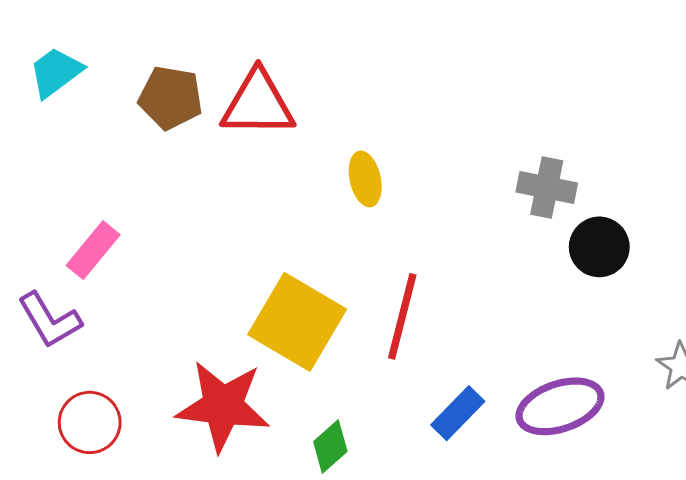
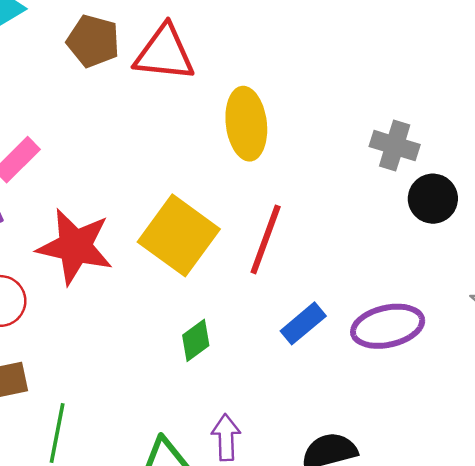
yellow ellipse: (365, 179) -> (246, 124), size x1.6
red star: (223, 406) -> (75, 246), moved

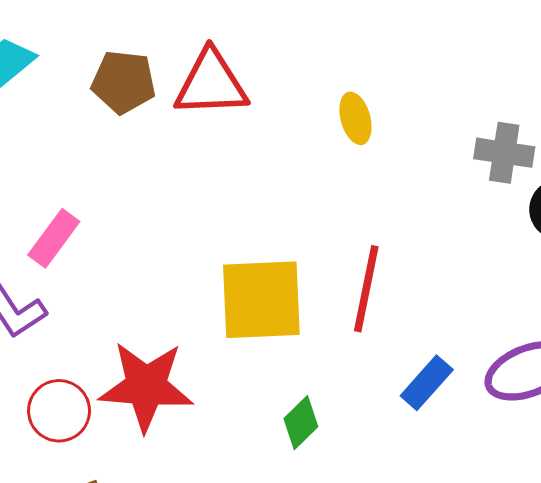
yellow ellipse: (246, 124) -> (355, 118), moved, size x0.6
yellow square: (179, 235) -> (261, 300), turned -30
red star: (75, 246) -> (146, 386), moved

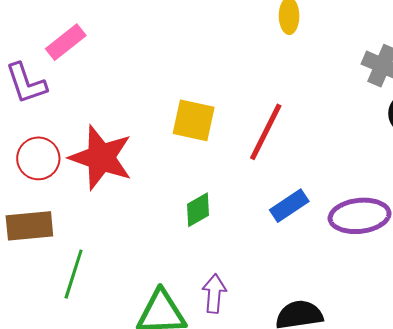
yellow square: (261, 300) -> (194, 120), size x0.7

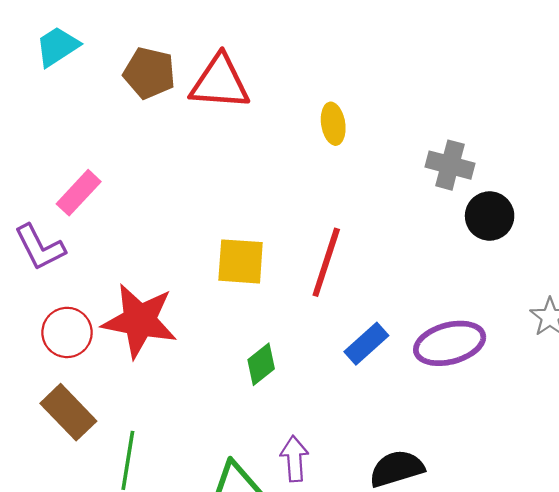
brown rectangle: (29, 226) -> (68, 412), turned 60

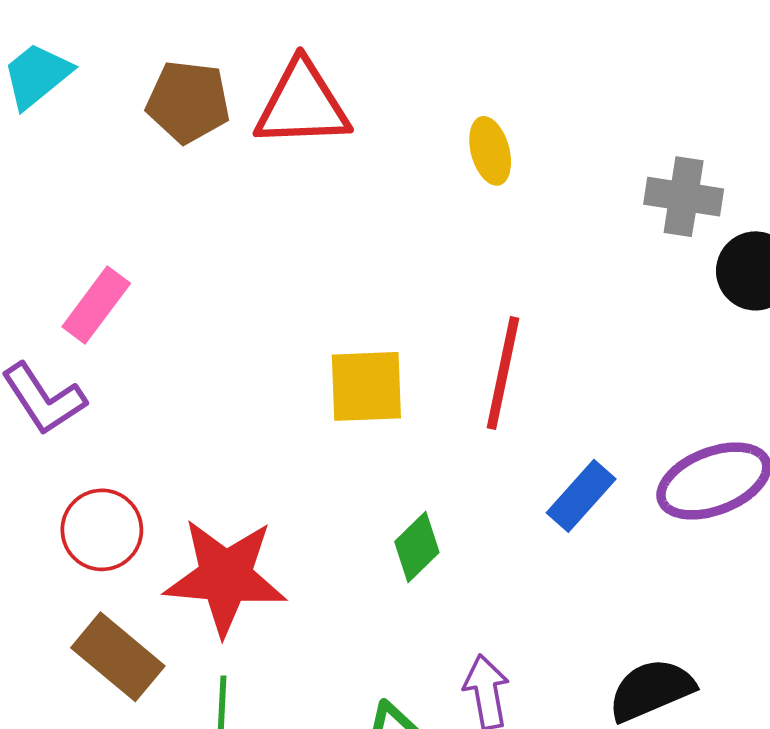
red star: (140, 321) -> (225, 577), moved

